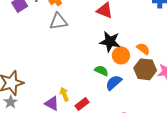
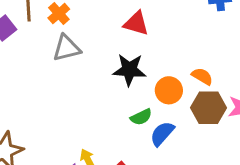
black star: (110, 42) -> (129, 70), moved
green semicircle: (101, 71) -> (141, 117), turned 136

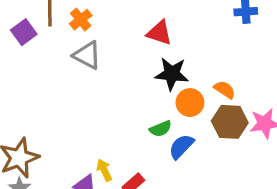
gray triangle: (67, 48) -> (87, 55), turned 40
black star: (129, 70) -> (172, 74), moved

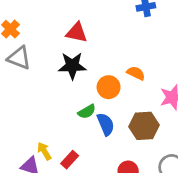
black star: (172, 74) -> (72, 66), moved
brown hexagon: (230, 122) -> (144, 126), moved
blue semicircle: (181, 146) -> (106, 124), turned 120

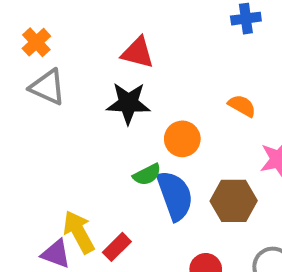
orange semicircle: (136, 73) -> (242, 106), moved
blue semicircle: (106, 124) -> (175, 196), size x1.4
yellow arrow: (44, 151) -> (79, 232), size x1.5

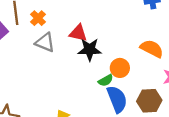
red triangle: (138, 53) -> (78, 33), moved
orange semicircle: (242, 106) -> (152, 49), size x1.5
green semicircle: (147, 175) -> (106, 80), moved

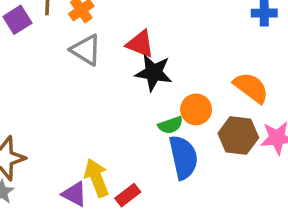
brown hexagon: (149, 101) -> (238, 135), moved

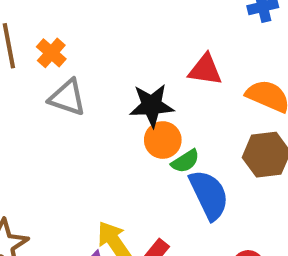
red triangle: (140, 44) -> (205, 70), moved
orange circle: (196, 109) -> (163, 140), moved

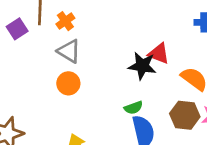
black star: (152, 105) -> (142, 66), moved
orange circle: (163, 140) -> (68, 83), moved

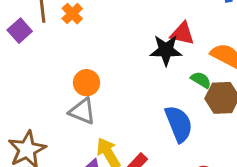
gray triangle: (69, 51) -> (82, 111), moved
green semicircle: (133, 108) -> (201, 80), moved, turned -120

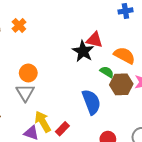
black star: (166, 50) -> (83, 51), turned 30
gray triangle: (82, 111) -> (25, 93), turned 36

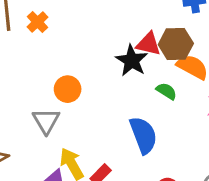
orange circle: (28, 73) -> (68, 89), moved
brown hexagon: (121, 84) -> (176, 44), moved

